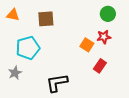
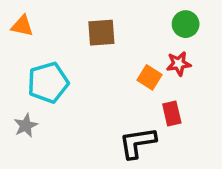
brown square: (46, 19) -> (101, 33), moved
red rectangle: (100, 66) -> (172, 113), turned -48
black L-shape: (57, 83) -> (137, 143), moved

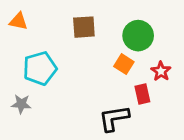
green circle: (186, 24) -> (138, 36), moved, size x1.4
red star: (179, 64) -> (161, 71), moved, turned -30
gray star: (26, 126) -> (21, 104), turned 30

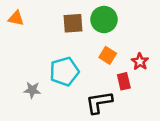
green circle: (138, 36) -> (104, 19), moved
cyan pentagon: (40, 68) -> (64, 71), moved
gray star: (21, 104) -> (32, 90), moved

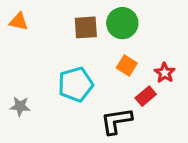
red rectangle: (124, 81) -> (146, 96), turned 63
gray star: (32, 90) -> (20, 106), moved

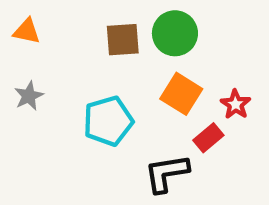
orange square: (127, 65) -> (181, 94), size x1.4
gray star: (20, 106) -> (29, 96), moved, turned -30

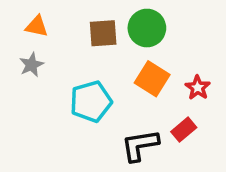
orange triangle: (27, 31) -> (37, 26), moved
gray star: (29, 96) -> (31, 65), moved
red rectangle: (208, 138) -> (184, 130), moved

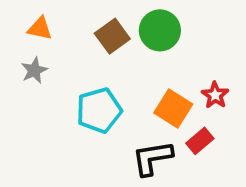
brown square: (103, 33) -> (112, 36), turned -32
orange square: (152, 79) -> (173, 108), moved

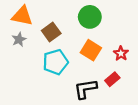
orange triangle: (40, 28) -> (22, 16), size x1.5
brown square: (112, 36) -> (51, 32), moved
orange square: (173, 108) -> (91, 50), moved

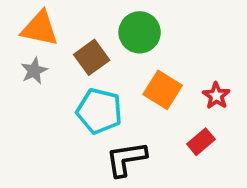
green circle: (90, 17) -> (140, 32), moved
cyan pentagon: (55, 62) -> (99, 111), turned 30
black L-shape: (85, 89) -> (126, 159), moved

